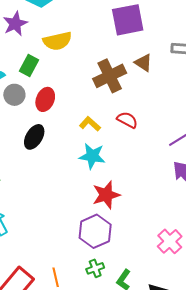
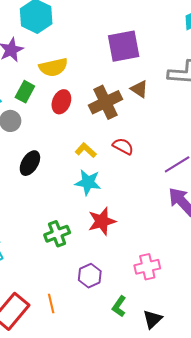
red ellipse: (45, 99) -> (61, 102), moved
purple hexagon: (95, 231) -> (90, 276), moved, size x0.7
pink cross: (170, 241) -> (147, 267), moved, turned 30
green cross: (95, 268) -> (57, 234), moved, size x1.4

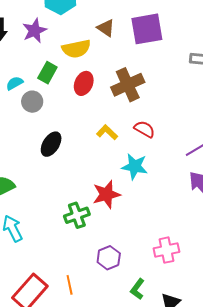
brown triangle: (139, 89) -> (106, 28), moved
cyan star: (88, 182) -> (135, 166), moved
red star: (102, 221) -> (106, 194), moved

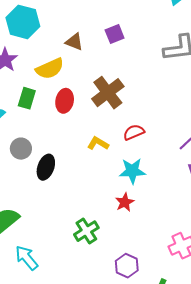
purple square: (147, 29) -> (115, 34), size x0.6
gray circle: (32, 102) -> (21, 149), moved
red semicircle: (144, 129) -> (134, 132), turned -40
red star: (106, 194) -> (125, 202), moved, size x0.7

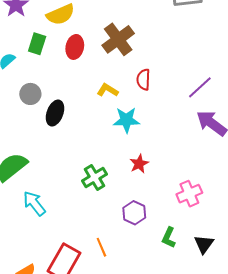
red semicircle: (134, 132) -> (143, 80), turned -65
cyan star: (132, 171) -> (126, 120), moved
red star: (125, 202) -> (139, 164), moved

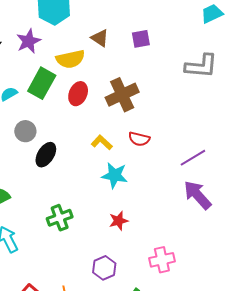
green rectangle: (37, 44) -> (42, 83), size x1.4
red semicircle: (143, 80) -> (139, 139), turned -90
green cross: (95, 178) -> (60, 218), moved

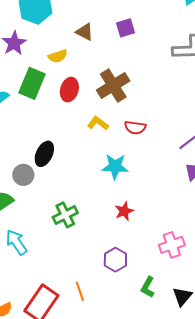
yellow semicircle: (70, 59) -> (58, 56), size x0.7
gray circle: (25, 131) -> (23, 175), moved
yellow L-shape: (102, 142) -> (98, 123), moved

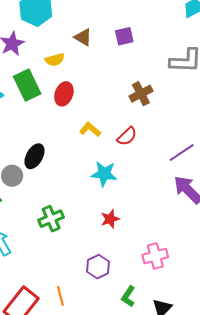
green rectangle: (32, 83) -> (27, 85), turned -52
brown cross: (113, 86) -> (141, 94), moved, size x0.7
red semicircle: (135, 128) -> (127, 136), turned -55

